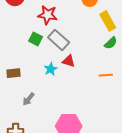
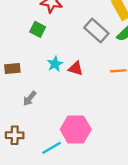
gray rectangle: (59, 40) -> (96, 31), moved
red triangle: (69, 61) -> (76, 69), moved

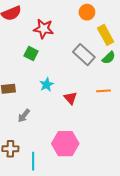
red triangle: (76, 69) -> (70, 98), moved, turned 32
cyan line: (51, 148) -> (33, 161), moved, turned -60

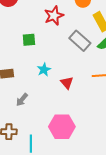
red star: (44, 29) -> (54, 16), moved, turned -30
green square: (31, 54) -> (29, 40), turned -32

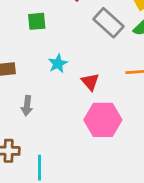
gray arrow: (22, 100) -> (27, 106), turned -32
pink hexagon: (62, 127) -> (103, 120), moved

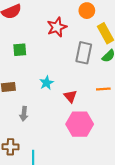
green square: (37, 21) -> (20, 50), moved
gray rectangle: (109, 23) -> (84, 53), turned 60

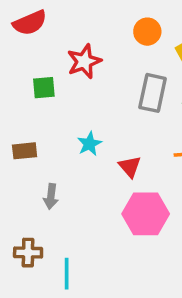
orange circle: (87, 11) -> (147, 32), moved
red star: (57, 27) -> (84, 61), moved

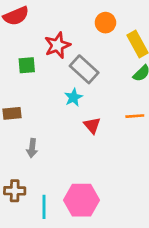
gray rectangle: (153, 93) -> (84, 69), moved, turned -60
cyan star: (89, 144) -> (73, 97), moved
pink hexagon: (146, 214) -> (81, 200), moved

